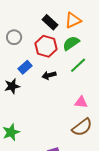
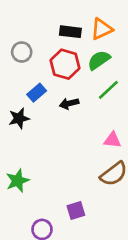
black rectangle: (50, 22) -> (70, 32), turned -35

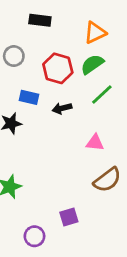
black rectangle: (70, 32) -> (40, 20), moved
blue rectangle: (37, 93) -> (29, 97), turned 54
pink triangle: (112, 140) -> (95, 143), moved

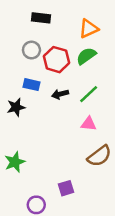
gray circle: (14, 56) -> (31, 50), moved
green line: (102, 95) -> (89, 94), moved

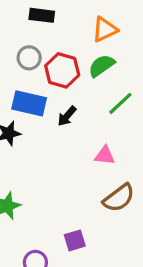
blue rectangle: (31, 85) -> (29, 103), size x1.5
black arrow: (60, 94) -> (67, 116), turned -35
green line: (89, 94) -> (120, 103), moved

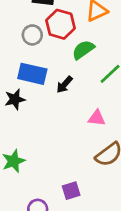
green semicircle: (102, 66) -> (83, 50), moved
red hexagon: (62, 70) -> (60, 24), moved

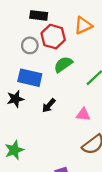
green semicircle: (83, 50) -> (63, 64), moved
black arrow: (64, 85) -> (49, 106), moved

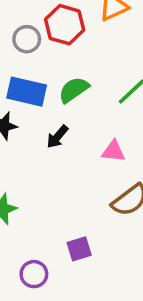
green semicircle: (63, 64) -> (74, 90), moved

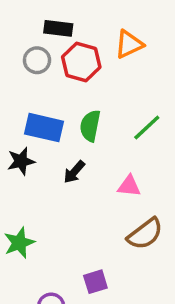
gray circle: (27, 39) -> (37, 60), moved
green semicircle: (74, 90) -> (90, 126), turned -44

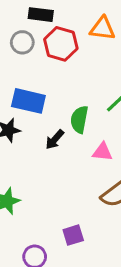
orange triangle: (129, 44) -> (102, 28), turned 32
green semicircle: (90, 126) -> (79, 119), moved

